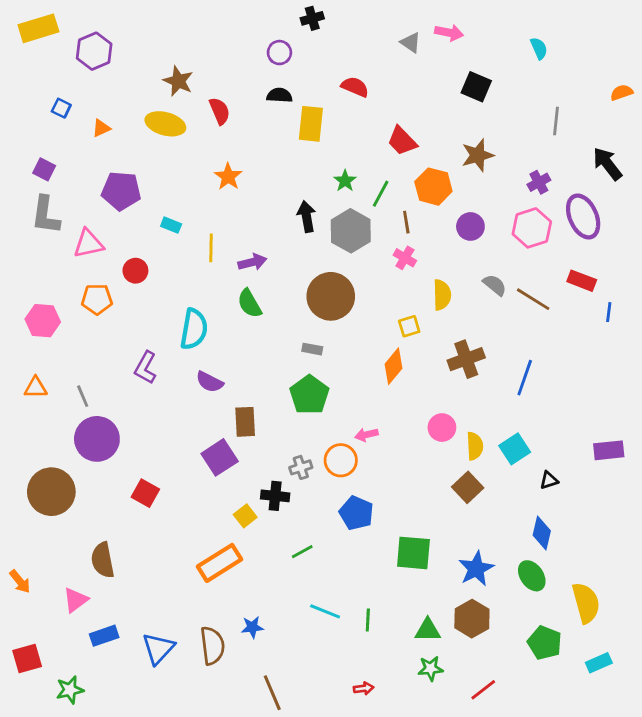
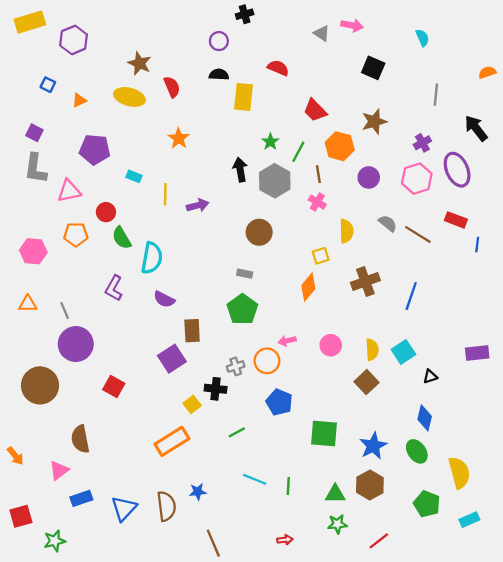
brown circle: (331, 296) -> (259, 232), size x0.7
green semicircle: (249, 303) -> (122, 238), moved
pink circle: (442, 428) -> (331, 345), moved

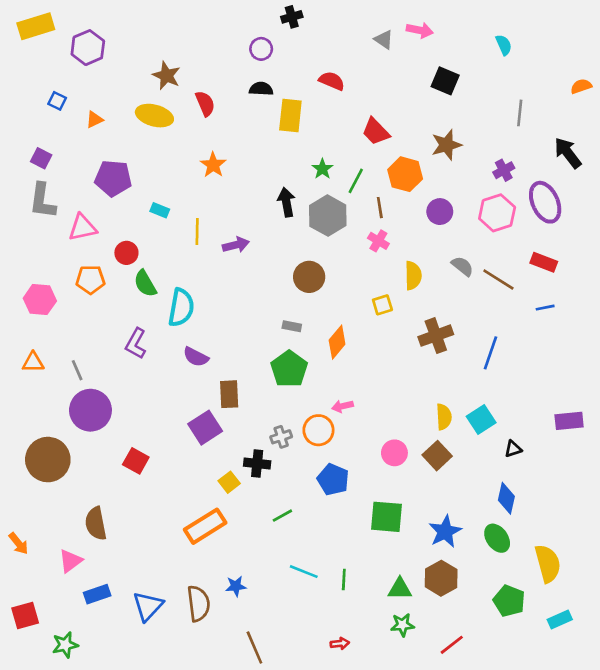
blue line: (477, 245) -> (545, 308), moved, turned 72
orange diamond: (308, 287) -> (337, 342), moved
pink circle: (331, 345) -> (394, 453), moved

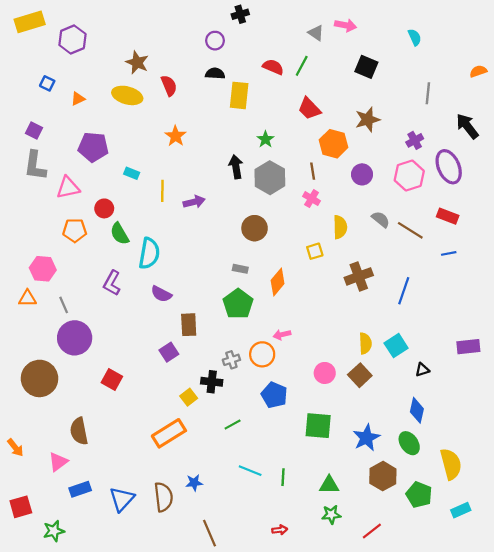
green line: (356, 181) -> (302, 66), moved
pink hexagon: (40, 300) -> (43, 269), moved
purple square: (205, 428) -> (169, 352), size x0.7
brown hexagon: (441, 578) -> (383, 476), moved

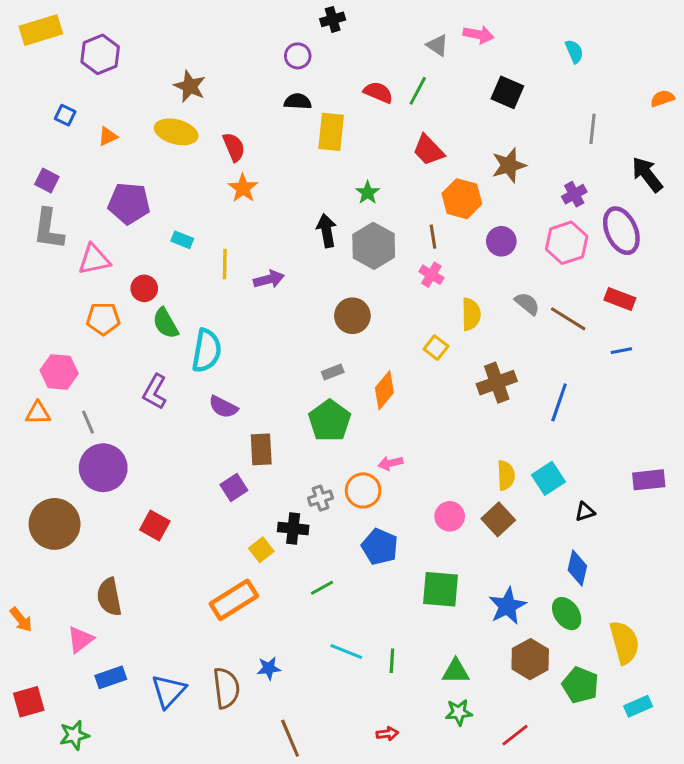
red semicircle: (169, 86) -> (234, 147), moved
yellow square: (315, 251) -> (436, 348), turned -35
gray rectangle: (240, 269) -> (333, 372), turned -32

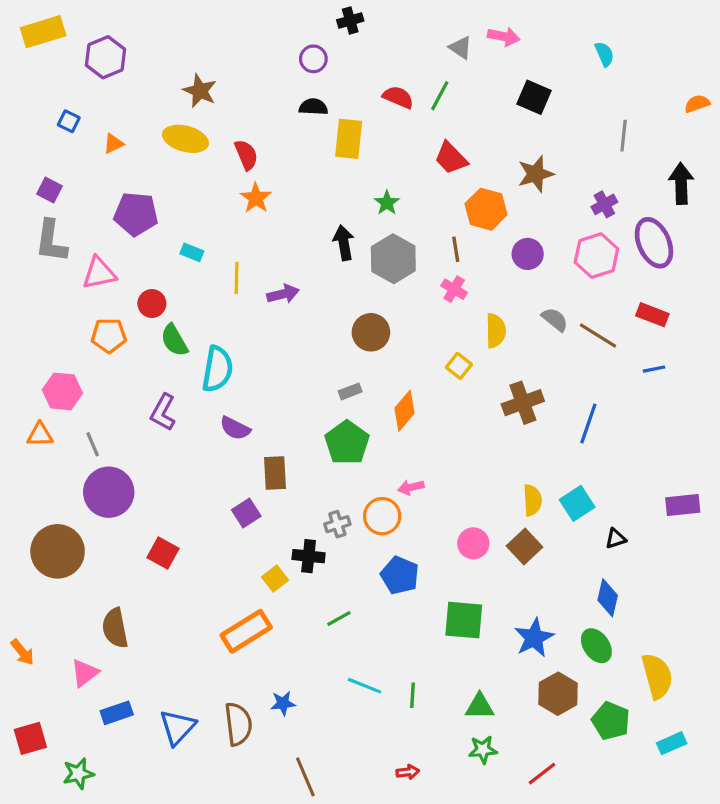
black arrow: (647, 174) -> (681, 184), turned 36

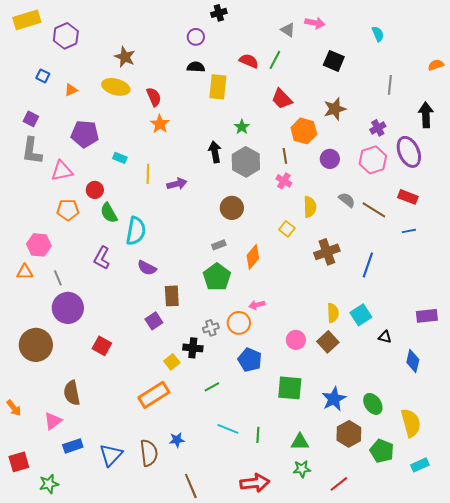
black triangle: (616, 539) -> (385, 337), turned 32
blue diamond: (608, 598) -> (413, 361), moved
red arrow: (408, 772) -> (255, 483), size x2.0

